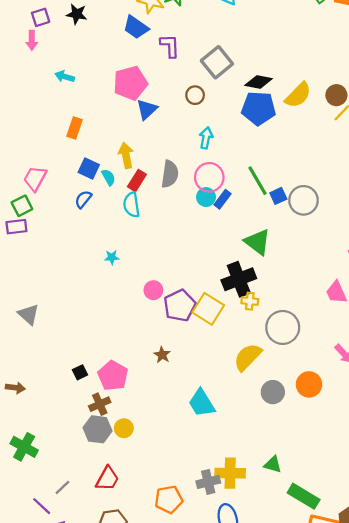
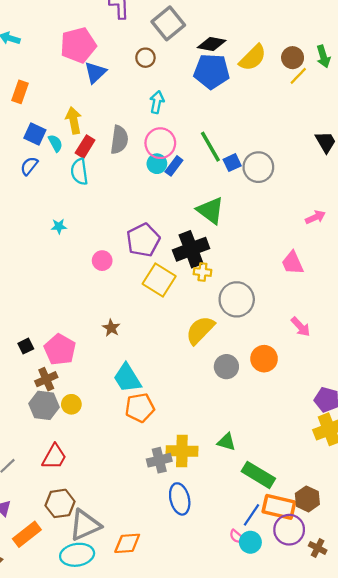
purple pentagon: (180, 306) -> (143, 240), moved
cyan trapezoid: (202, 403) -> (127, 378), moved
orange pentagon: (169, 499) -> (140, 408), moved

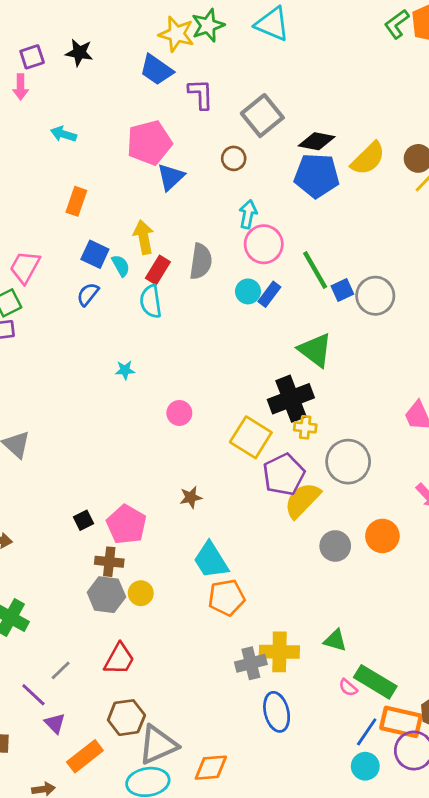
pink circle: (160, 143) -> (264, 244), moved
purple pentagon: (143, 240) -> (284, 474), moved
brown star: (111, 328) -> (191, 497), turned 30
brown cross: (46, 379) -> (109, 562), turned 30
pink semicircle: (237, 537) -> (348, 688), moved

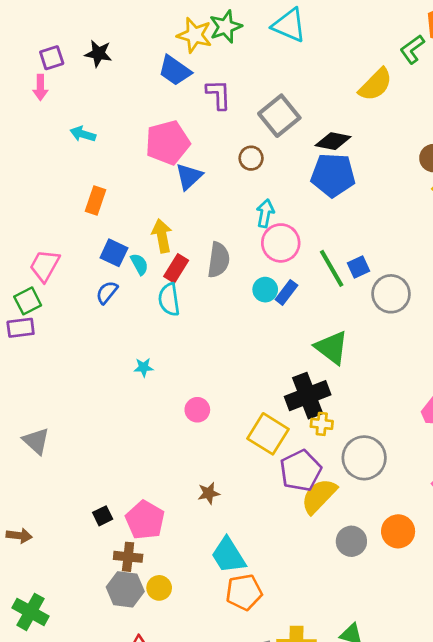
green L-shape: (397, 24) -> (412, 49), moved
yellow semicircle: (368, 158) -> (375, 85), moved
blue square: (342, 290) -> (358, 267), moved

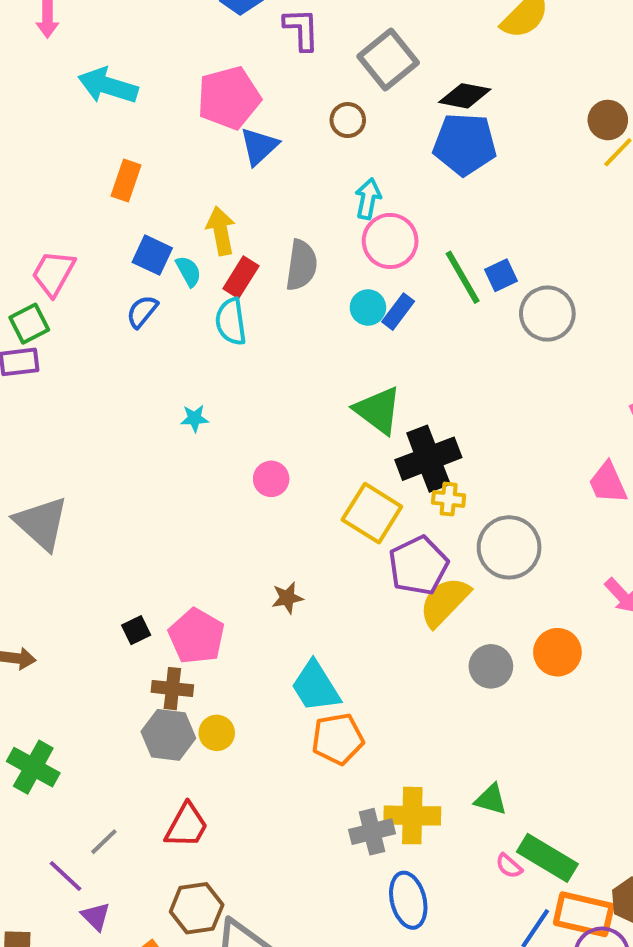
cyan arrow: (83, 134) -> (108, 86), size x1.6
green triangle: (332, 348) -> (378, 410), moved
gray triangle: (36, 441) -> (41, 523), size x1.4

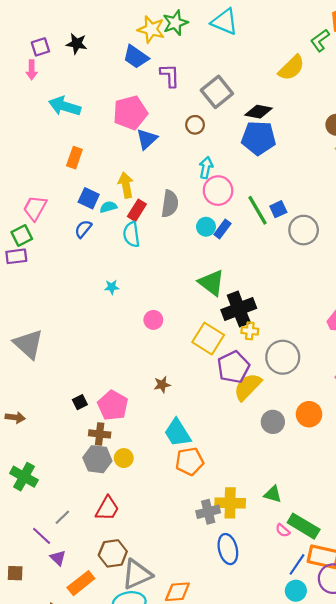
cyan semicircle: (189, 271) -> (108, 207), turned -77

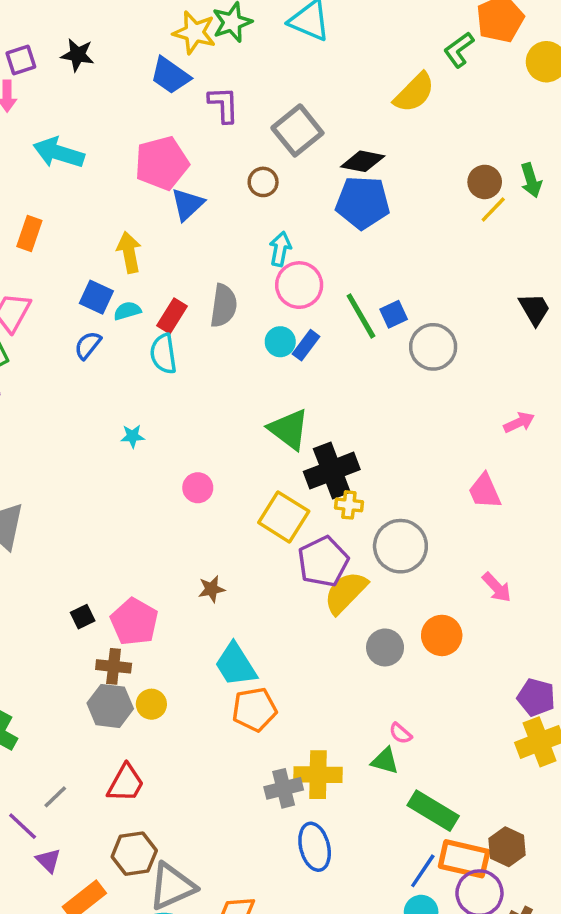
orange rectangle: (74, 158) -> (29, 233), moved
yellow arrow: (126, 185) -> (129, 252), moved
pink semicircle: (283, 530) -> (400, 733), moved

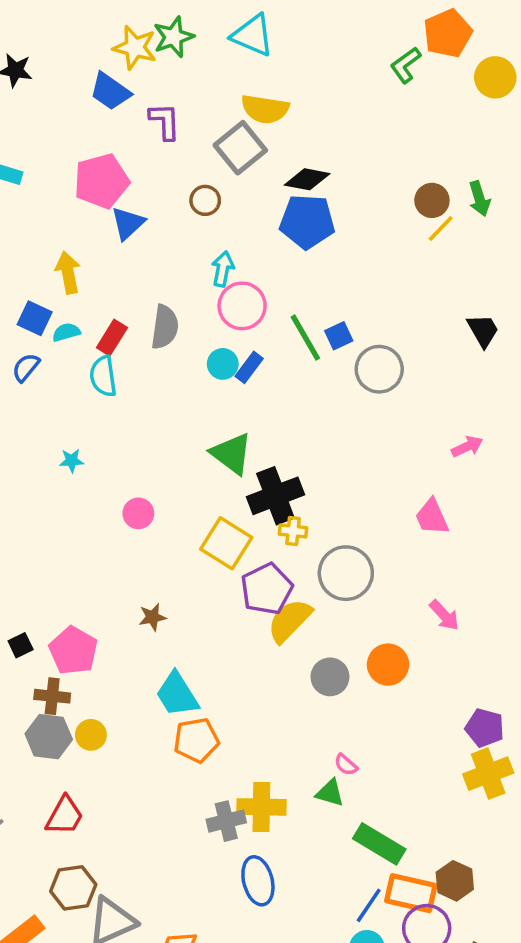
yellow semicircle: (414, 93) -> (265, 109), moved, turned 54

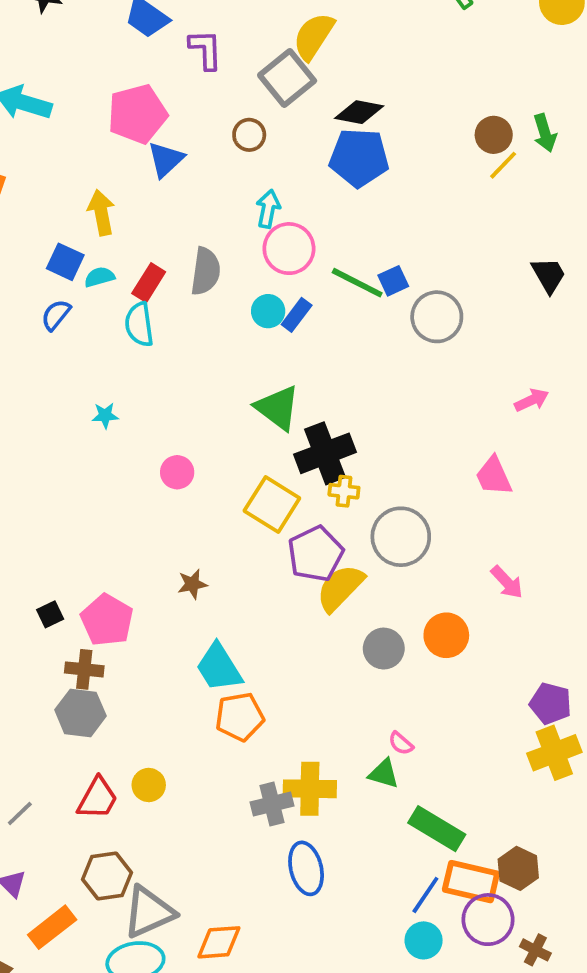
yellow semicircle: (265, 109) -> (314, 36), turned 114
green line: (305, 338) -> (357, 283), turned -33
yellow circle: (91, 735) -> (149, 785), moved

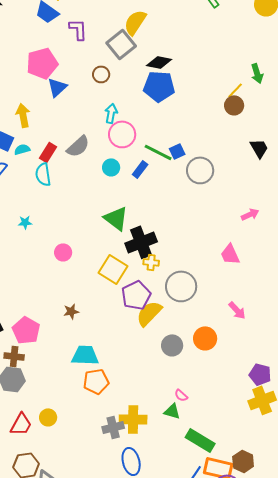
brown circle: (494, 135) -> (234, 105), moved
gray semicircle: (206, 271) -> (78, 146), turned 40
blue rectangle: (297, 315) -> (140, 169), moved
cyan trapezoid: (219, 667) -> (85, 355), turned 124

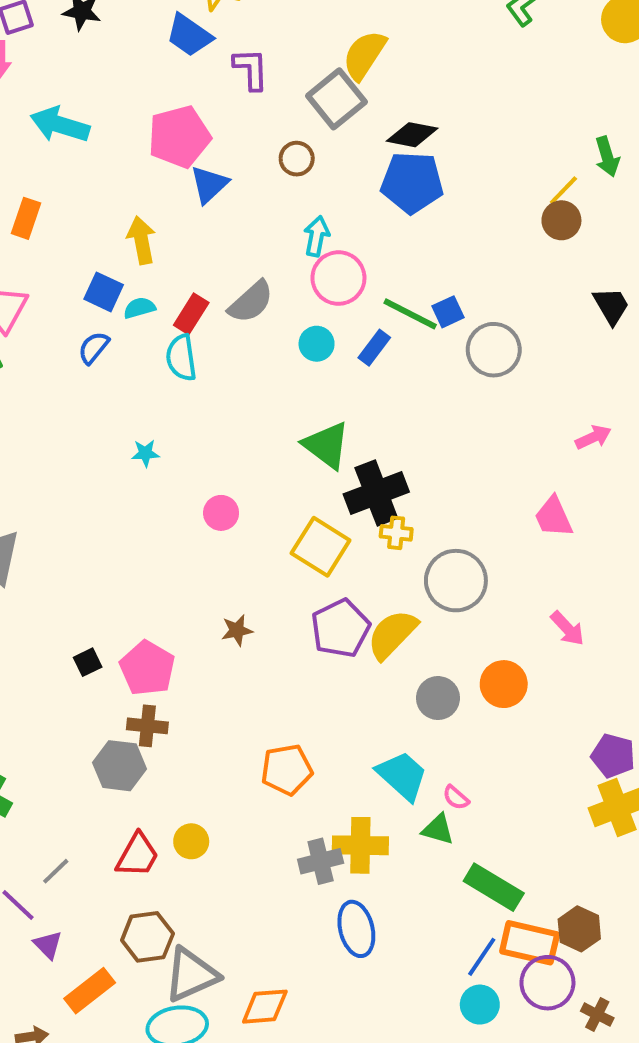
purple pentagon: (136, 295) -> (340, 628), moved
cyan trapezoid: (85, 355) -> (402, 776), moved, turned 40
brown cross: (14, 356) -> (147, 726), moved

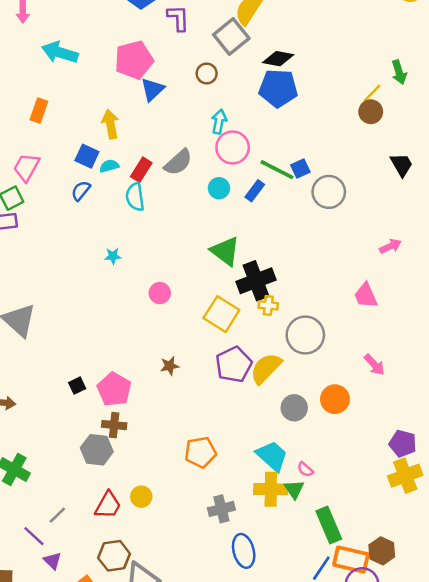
green triangle: (438, 829) -> (294, 489), turned 40
yellow cross: (360, 845) -> (271, 489), moved
green rectangle: (494, 887) -> (329, 525), turned 36

